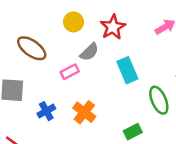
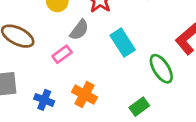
blue cross: (46, 111) -> (44, 100), turned -30

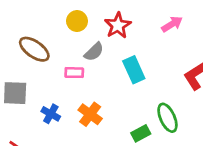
pink rectangle: (62, 54) -> (74, 73), turned 30
green ellipse: (161, 69) -> (167, 118), moved

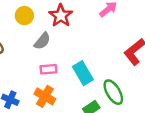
cyan rectangle: (134, 70) -> (83, 73), moved
pink rectangle: (74, 73) -> (49, 69), moved

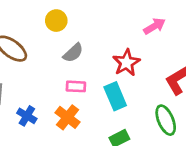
red star: (61, 16) -> (126, 63), moved
green ellipse: (113, 92) -> (166, 120), moved

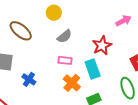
orange cross: (68, 117) -> (72, 83), moved

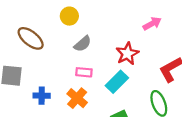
cyan rectangle: (93, 69) -> (117, 82), turned 66
blue cross: (29, 79) -> (42, 96), turned -32
orange cross: (72, 83) -> (77, 98), moved

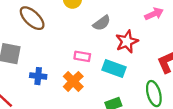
gray semicircle: (83, 44) -> (102, 23), moved
cyan rectangle: (117, 82) -> (114, 69), turned 60

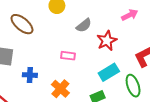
cyan rectangle: (114, 69) -> (109, 72), moved, turned -48
orange cross: (73, 81) -> (60, 89), moved

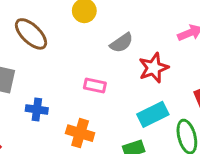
orange cross: (60, 89) -> (80, 133), turned -30

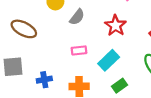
gray semicircle: (122, 43) -> (77, 17), moved
cyan rectangle: (153, 114) -> (109, 60), moved

